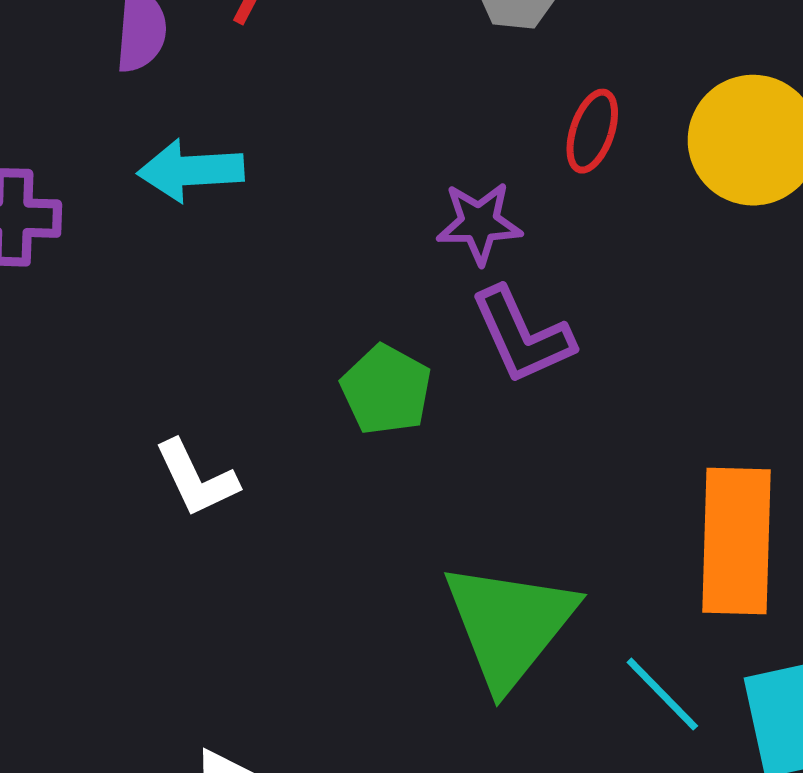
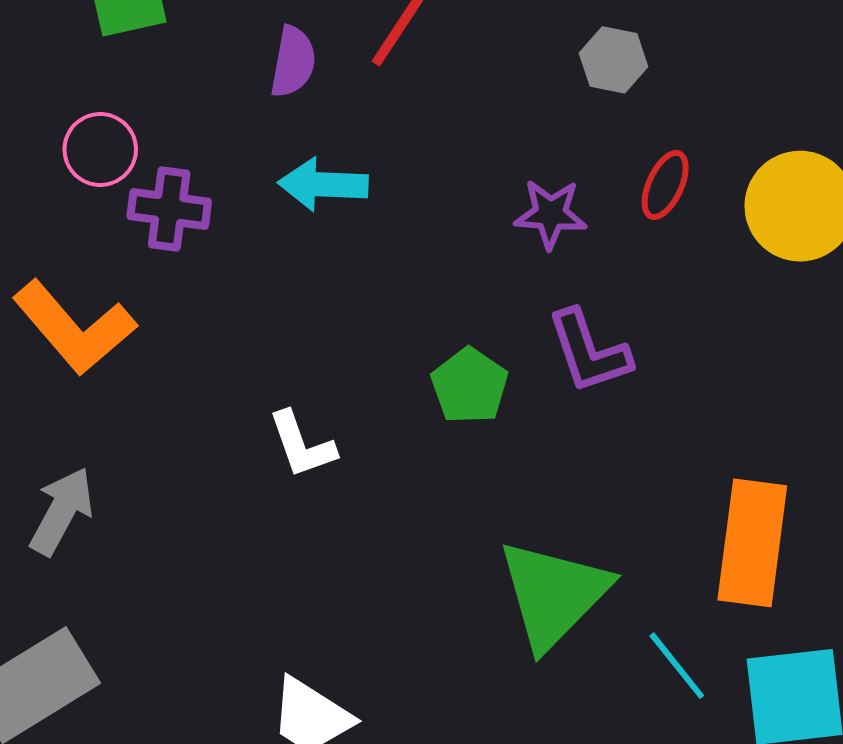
purple star: (479, 223) -> (550, 214), moved

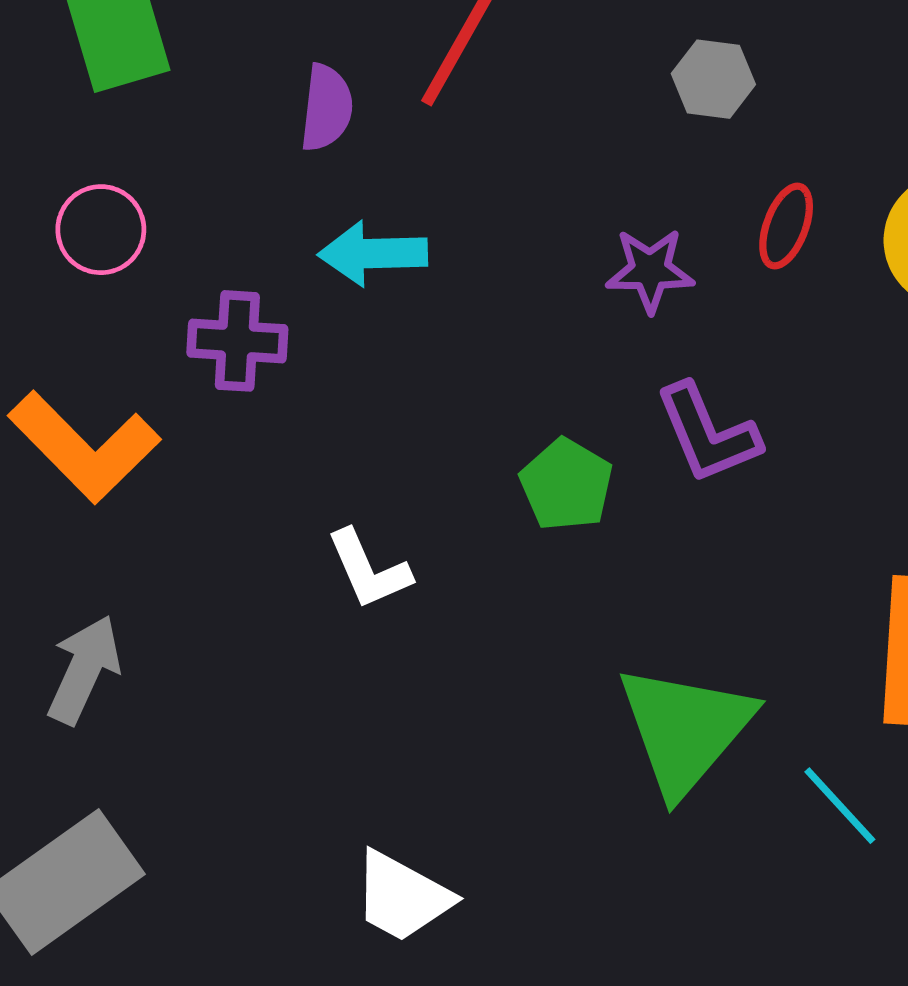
purple cross: (169, 209) -> (237, 341), moved

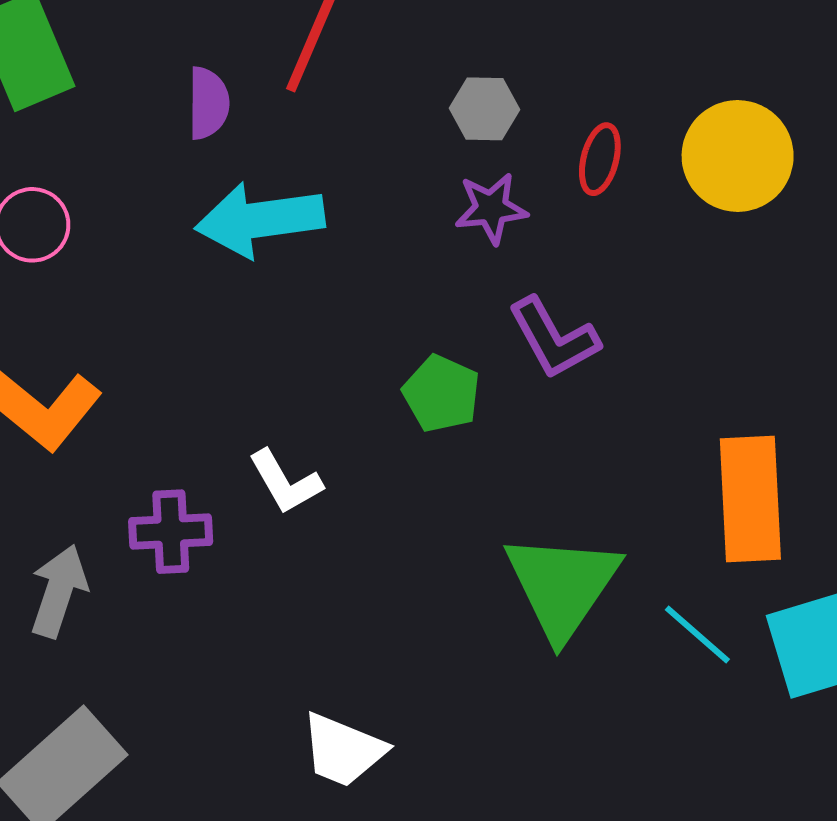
gray hexagon: (713, 79) -> (485, 109), moved
cyan arrow: (373, 253) -> (260, 220), size x1.4
purple cross: (237, 341) -> (171, 532), moved

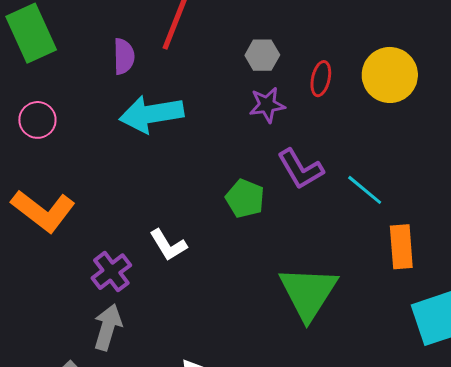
orange rectangle: (750, 499) -> (401, 247), size x0.7
purple cross: (171, 532) -> (111, 272), turned -33
gray arrow: (59, 591) -> (108, 327), moved
cyan line: (697, 635) -> (365, 190), moved

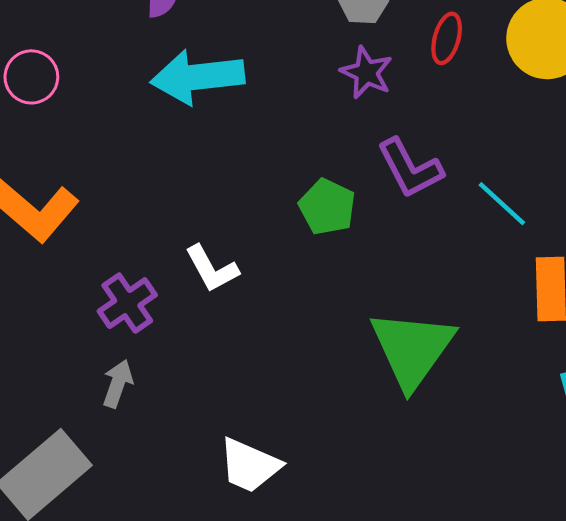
purple star: (267, 105) -> (366, 73), turned 30
gray arrow: (108, 327) -> (118, 384), size x0.7

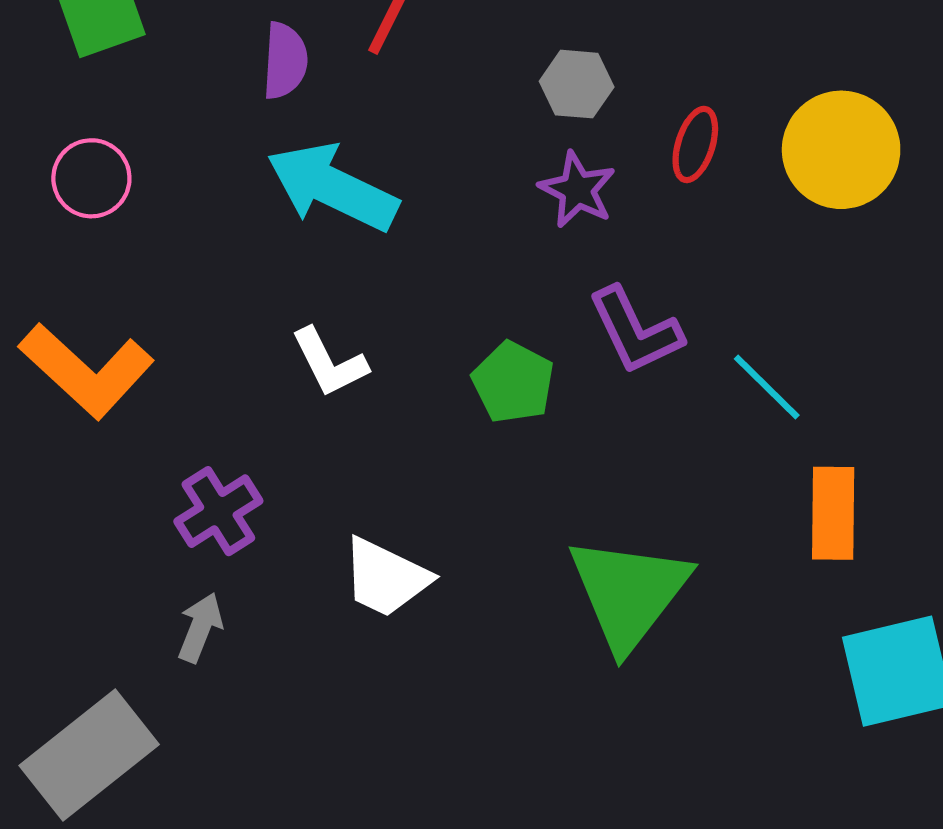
cyan arrow: (198, 77) -> (332, 187), turned 30
white L-shape: (212, 269) -> (329, 363), moved
white trapezoid: (250, 465) -> (386, 578), moved

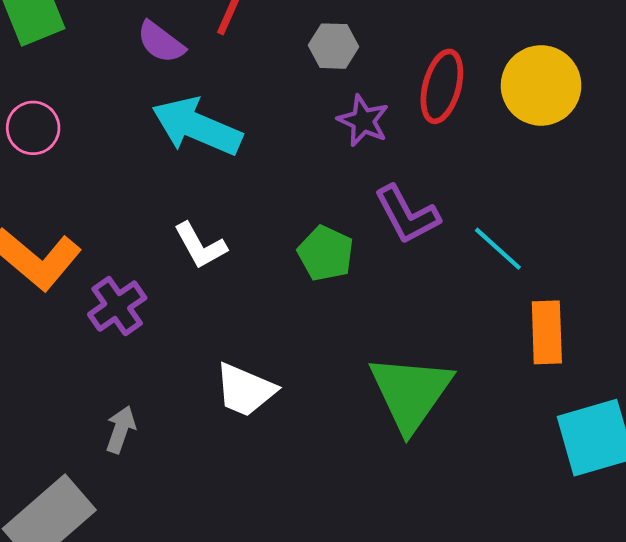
purple semicircle: (285, 61) -> (161, 42), turned 126
gray hexagon: (577, 84) -> (333, 46), moved
red ellipse: (695, 144) -> (442, 86), size x1.4
purple cross: (218, 511) -> (117, 306), moved

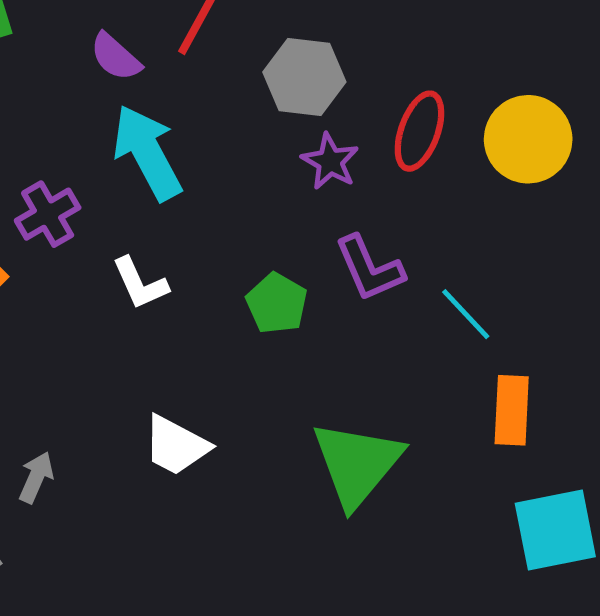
gray hexagon: (333, 46) -> (304, 77), size x1.5
cyan arrow: (197, 127) -> (147, 153), turned 34
purple cross: (117, 306) -> (48, 214), moved

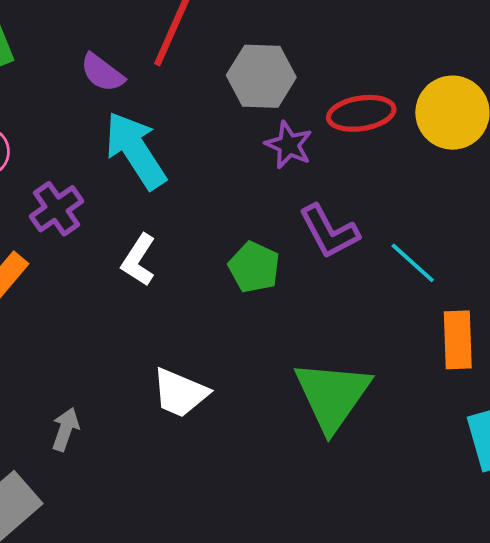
red ellipse: (419, 131) -> (361, 113), turned 66
white L-shape: (140, 283) -> (139, 260), turned 62

